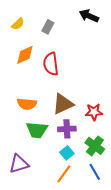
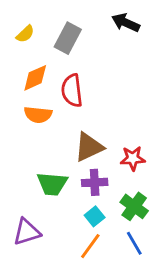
gray rectangle: (48, 27) -> (68, 38), size x1.5
orange semicircle: (27, 104) -> (38, 115), moved

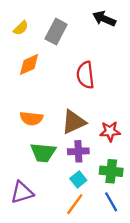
red semicircle: (72, 91) -> (85, 75), moved
orange semicircle: (38, 115) -> (31, 118), moved
green cross: (134, 206) -> (111, 171), turned -30

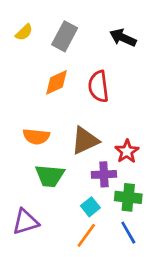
black arrow: (104, 19) -> (123, 38), moved
orange diamond: (29, 64) -> (57, 82), moved
red star: (110, 131) -> (127, 151), turned -30
purple cross: (78, 151) -> (104, 174), moved

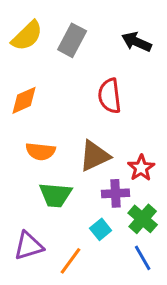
yellow semicircle: (24, 32) -> (27, 36), size x1.6
orange diamond: (57, 82) -> (24, 100), moved
green cross: (128, 197) -> (143, 219), turned 35
orange line: (86, 235) -> (71, 261), moved

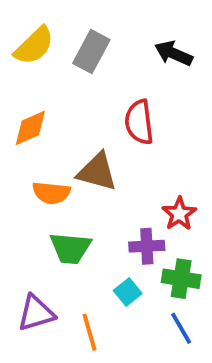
brown triangle: (95, 156) -> (97, 172), moved, turned 40
green cross: (143, 219) -> (181, 279), turned -32
orange line: (71, 261) -> (90, 332), turned -52

